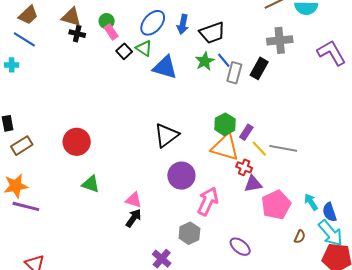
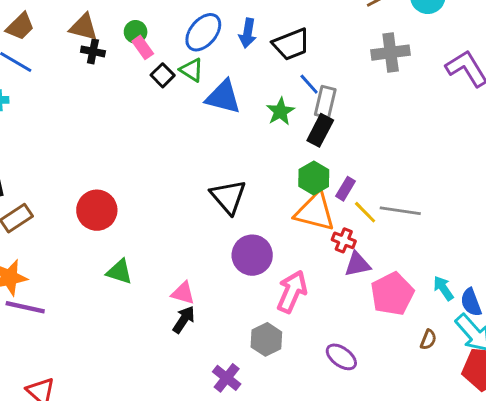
green star: (205, 61) -> (280, 111), moved
black rectangle: (259, 68) -> (320, 130), moved
black triangle: (166, 135) -> (228, 197), turned -32

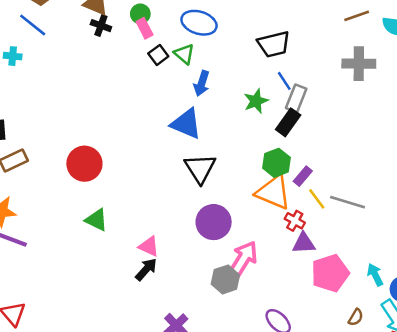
blue ellipse: (203, 32) -> (199, 23), turned 60
blue arrow: (248, 33) -> (202, 83), moved
blue triangle: (223, 97) -> (186, 124), moved
gray hexagon: (266, 339) -> (225, 279), moved

